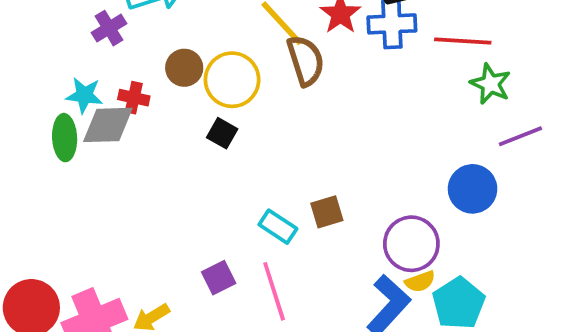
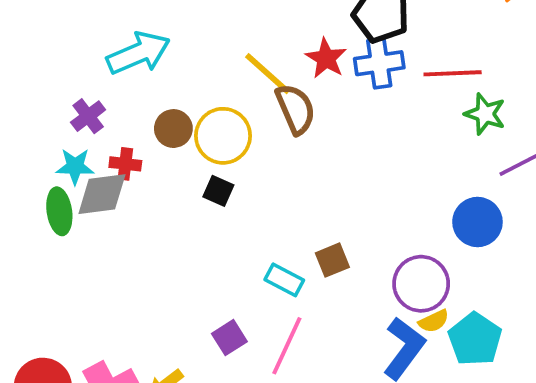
purple cross: (109, 28) -> (88, 116), moved
pink line: (274, 291) -> (287, 346), turned 48

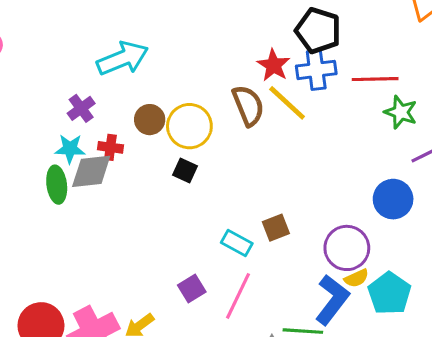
yellow line: (268, 74) -> (287, 103), moved

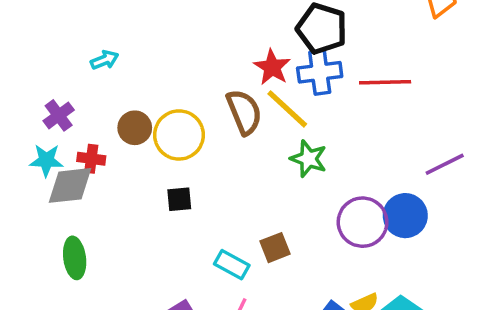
cyan arrow: (123, 58) -> (105, 60), size x0.5
green star: (401, 112) -> (309, 159), moved
black square: (185, 170) -> (179, 199), moved, turned -30
green ellipse: (57, 185) -> (75, 258), moved
purple circle: (347, 248) -> (363, 222), moved

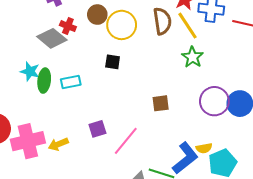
cyan star: (46, 160) -> (30, 71), moved
gray diamond: (70, 185) -> (52, 38), turned 32
cyan rectangle: (232, 265) -> (71, 82), moved, turned -54

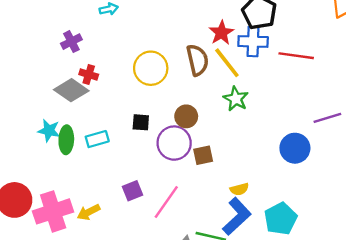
brown circle: (97, 15) -> (186, 116), moved
black square: (113, 62) -> (141, 122), moved
purple circle: (214, 101) -> (174, 143), moved
yellow semicircle: (204, 148) -> (239, 189), moved

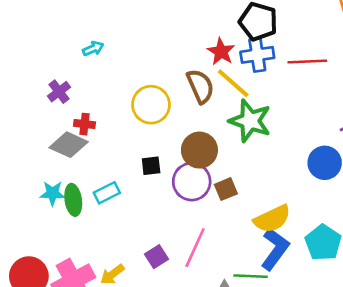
green star: (236, 99) -> (250, 121), size x1.5
brown circle: (186, 116) -> (199, 150), size x1.4
yellow semicircle: (239, 189) -> (272, 219), size x1.8
purple square: (132, 191) -> (156, 257), moved

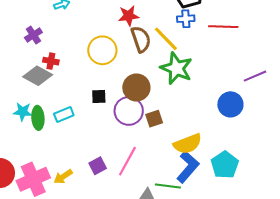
red star: (221, 52) -> (129, 16), moved, turned 30
blue cross: (257, 55) -> (186, 19), size x0.7

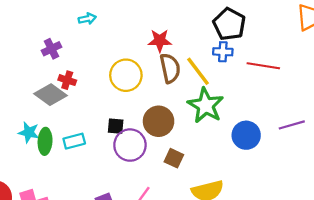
blue circle: (230, 104) -> (246, 135), moved
purple circle: (129, 111) -> (130, 145), moved
brown square: (154, 119) -> (174, 158), turned 36

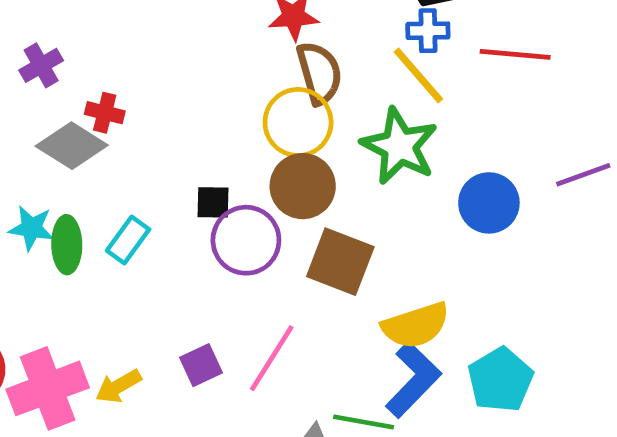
purple cross: (51, 49) -> (41, 65), moved
yellow line: (198, 71) -> (418, 75), moved
yellow circle: (126, 75) -> (298, 122), moved
cyan rectangle: (74, 141) -> (128, 240), turned -35
brown square: (174, 158) -> (340, 262), size x1.6

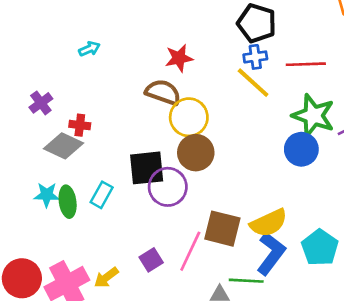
brown semicircle: (319, 73) -> (163, 92), moved, turned -48
green star: (399, 146) -> (313, 116), moved
black square: (213, 202) -> (147, 168), size x1.8
brown square: (340, 262) -> (222, 229), moved

